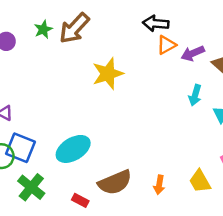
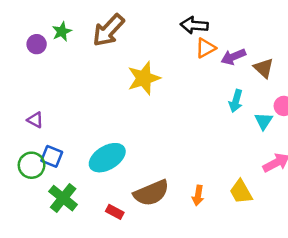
green star: (43, 29) -> (62, 32), moved
blue square: (21, 148) -> (52, 156), size x0.7

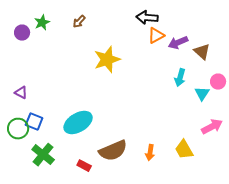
brown arrow: (108, 30) -> (79, 22), size x0.5

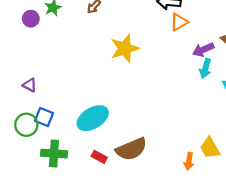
purple arrow: (178, 43) -> (203, 50), moved
orange arrow: (150, 153) -> (189, 161), moved
green cross: (43, 155) -> (54, 154), turned -35
red rectangle: (84, 166) -> (99, 157), moved

